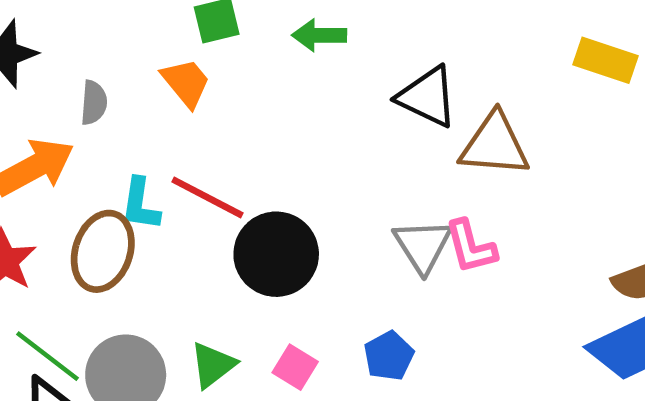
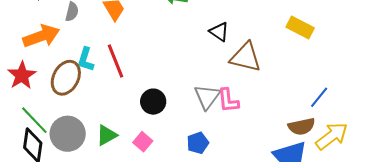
black triangle: (427, 97) -> (219, 32), size x0.7
red line: (207, 197) -> (116, 61), turned 32
black circle: (276, 254) -> (153, 102), moved, size x0.7
blue pentagon: (389, 356) -> (198, 143), moved

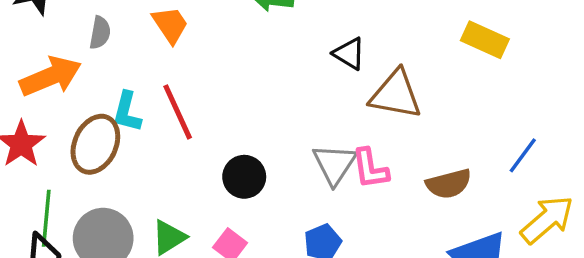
green line: (34, 120) -> (46, 218), turned 52
brown semicircle: (302, 126) -> (449, 184), moved

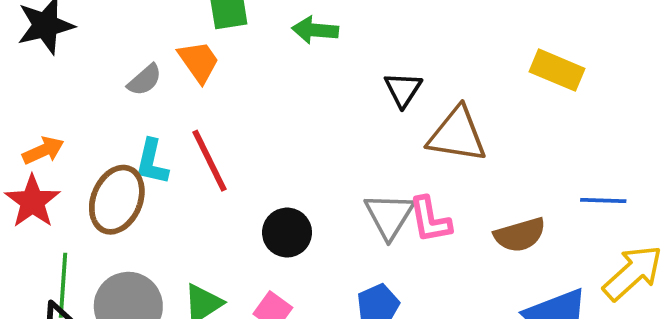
gray semicircle: (100, 33) -> (145, 80), moved, turned 40
black triangle: (349, 54) -> (403, 90), turned 33
orange arrow: (51, 76) -> (43, 150), moved, size x0.6
blue line: (523, 155) -> (603, 200), turned 57

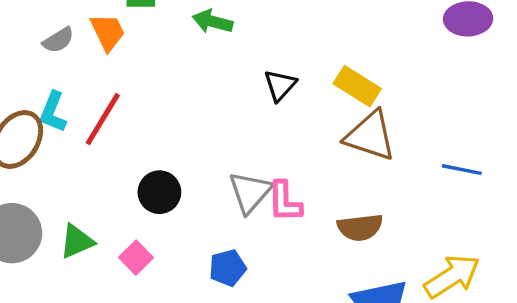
yellow rectangle: (557, 70) -> (357, 86), moved
brown triangle: (457, 135) -> (370, 136), moved
red line: (209, 161) -> (103, 119), turned 48
blue line: (603, 200) -> (462, 170), moved

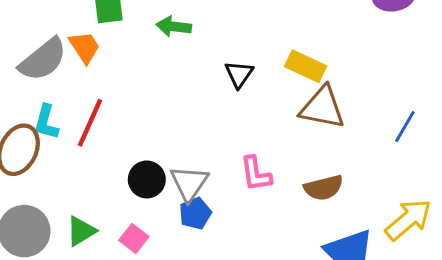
gray semicircle: (58, 40) -> (43, 60), size x1.8
blue line: (462, 170) -> (405, 127), turned -64
gray triangle: (250, 192) -> (189, 183), moved
blue pentagon: (228, 268) -> (195, 213), moved

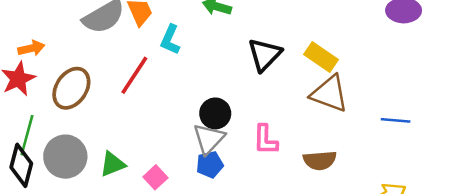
black triangle: (239, 74) -> (265, 55), size x1.4
cyan L-shape: (46, 122) -> (170, 40), moved
blue line: (405, 127) -> (396, 120), turned 56
black circle: (147, 179) -> (215, 113), moved

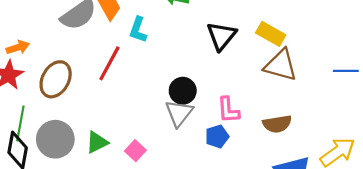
blue line: (396, 120) -> (346, 71), moved
blue pentagon: (210, 165) -> (217, 136), moved

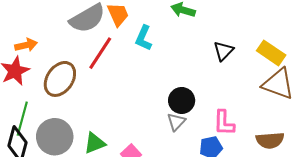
black triangle: (221, 36) -> (223, 51), size x0.7
red line: (109, 63) -> (100, 53), moved
gray triangle: (179, 113) -> (176, 122), size x0.7

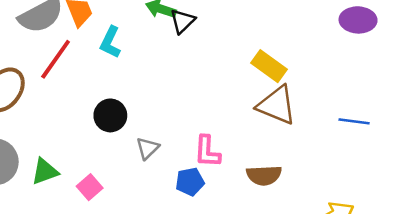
black triangle: (223, 51) -> (183, 21), moved
black circle: (182, 100) -> (110, 115), moved

